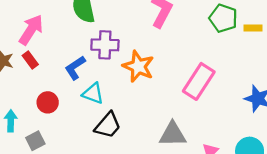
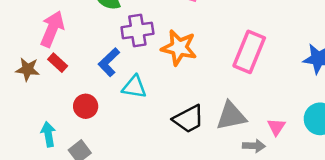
black trapezoid: (108, 125) -> (188, 119), moved, turned 32

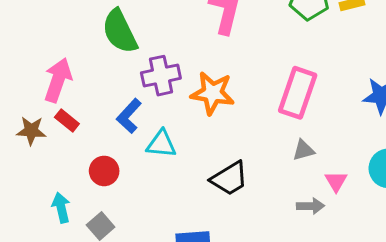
gray triangle: (231, 116) -> (303, 150), moved, size x0.6

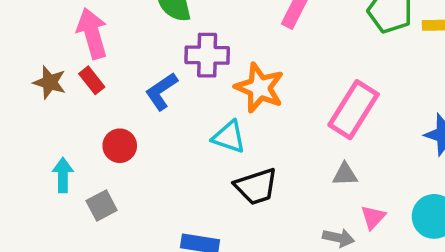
pink arrow: (58, 80) -> (92, 33), turned -48
cyan triangle: (161, 144) -> (229, 137), moved

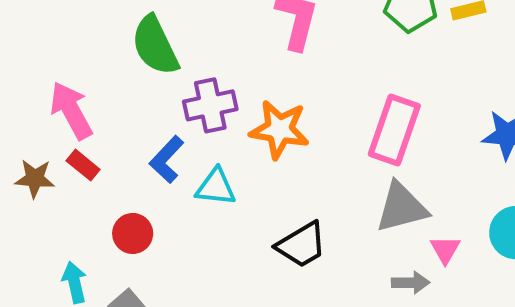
cyan triangle: (229, 137) -> (216, 187), moved
gray triangle: (345, 174) -> (401, 207), size x1.8

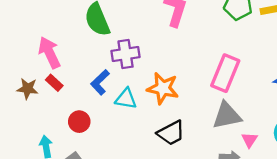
orange star: (279, 129) -> (163, 88), moved

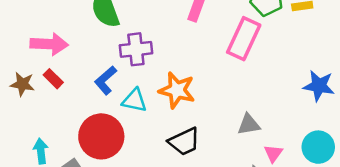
pink arrow: (49, 53) -> (49, 44), turned 116
pink rectangle: (225, 73) -> (244, 39), moved
gray triangle: (227, 116) -> (249, 124), size x0.7
red circle: (79, 122) -> (101, 136), moved, size x1.8

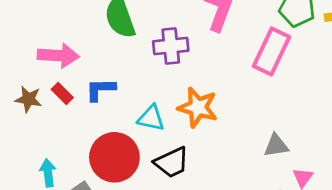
purple cross: (136, 49) -> (171, 46), moved
blue L-shape: (106, 80) -> (100, 89), moved, turned 40
black trapezoid: (184, 142) -> (172, 162), moved

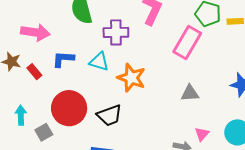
red rectangle: (62, 94) -> (34, 72), moved
cyan triangle: (151, 118) -> (99, 62), moved
gray triangle: (276, 146) -> (190, 93), moved

